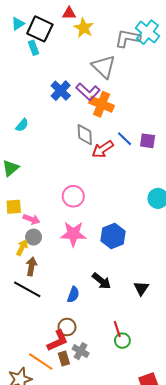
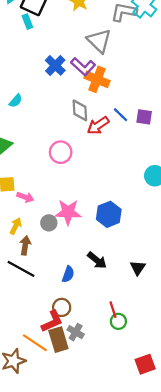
pink circle: (73, 196) -> (61, 152), moved
gray circle: (34, 237) -> (49, 223), moved
brown rectangle: (64, 358) -> (58, 340), size x1.6

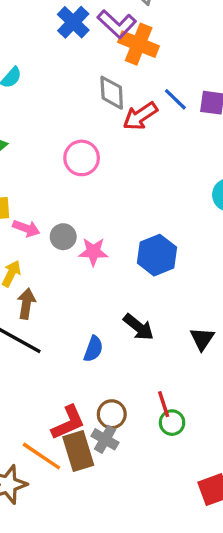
pink star: (68, 212) -> (93, 252), size x0.7
gray circle: (49, 223) -> (63, 237), moved
brown circle: (62, 307) -> (112, 414), moved

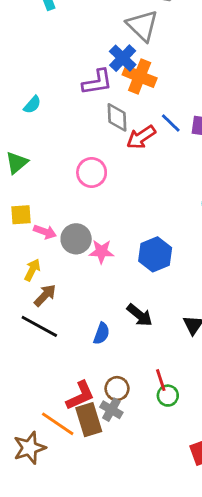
blue cross: (73, 22) -> (123, 58), moved
purple L-shape: (117, 24) -> (97, 82), moved, turned -52
gray circle: (63, 237) -> (76, 239), size x1.4
brown arrow: (26, 304) -> (45, 295), turned 35

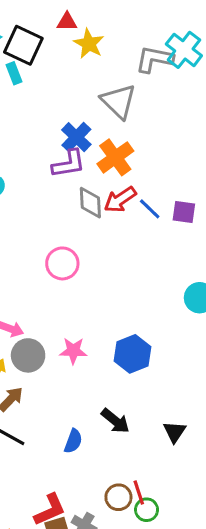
blue cross: (123, 58) -> (76, 137), moved
orange cross: (140, 76) -> (115, 157), turned 32
red arrow: (141, 137) -> (120, 200), moved
gray circle: (76, 239) -> (28, 355), moved
brown circle: (117, 389) -> (118, 497), moved

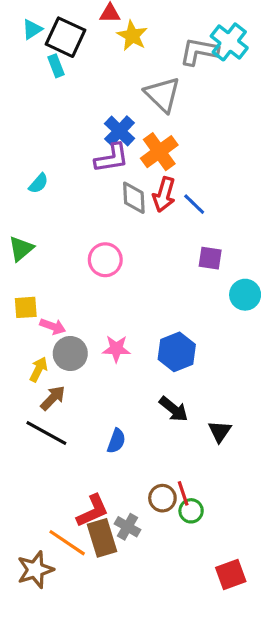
red arrow: (120, 200) -> (164, 195), turned -40
purple square: (184, 212) -> (210, 258), moved
black arrow: (115, 421) -> (174, 409), moved

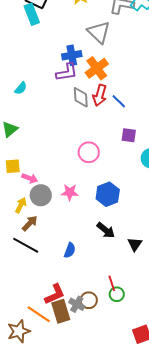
cyan rectangle: (56, 66) -> (32, 14), size x1.5
blue cross: (120, 131) -> (72, 55), turned 36
pink circle: (105, 260) -> (89, 152), moved
brown circle: (162, 498) -> (89, 300), moved

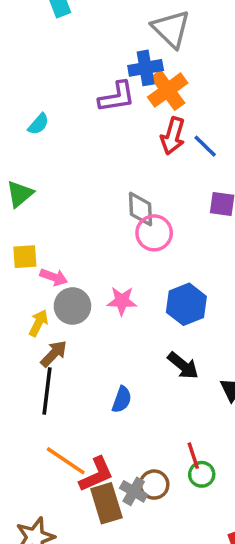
blue cross: (72, 55) -> (146, 68), moved
gray diamond: (81, 97) -> (140, 209), moved
black line: (26, 245) -> (47, 391), turned 68
orange line: (39, 314) -> (66, 461), moved

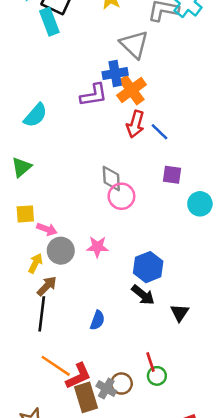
cyan semicircle: (38, 124) -> (35, 115), size x1.5
blue hexagon: (186, 304) -> (148, 267), moved

